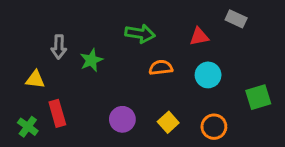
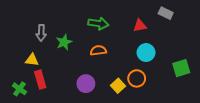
orange semicircle: (161, 68) -> (98, 50), moved
yellow triangle: (35, 79) -> (32, 60), moved
orange circle: (214, 127) -> (137, 78), moved

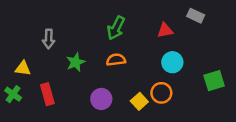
green arrow: (98, 23) -> (116, 28), turned 108
green star: (64, 42) -> (76, 62), moved
yellow triangle: (32, 60) -> (23, 68), moved
green cross: (19, 89) -> (13, 94), moved

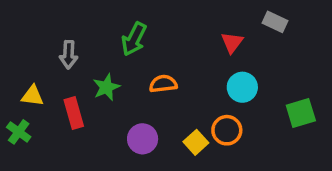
green arrow: (116, 28) -> (134, 39), moved
red triangle: (165, 30) -> (232, 42), turned -42
red rectangle: (47, 94) -> (74, 113), moved

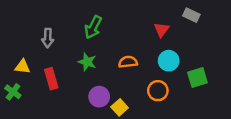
orange semicircle: (163, 84) -> (128, 62), moved
green star: (106, 87) -> (87, 62), moved, turned -30
green square: (301, 113) -> (197, 77), moved
yellow square: (196, 142) -> (120, 107), moved

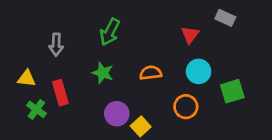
green cross: (13, 92) -> (36, 109), moved

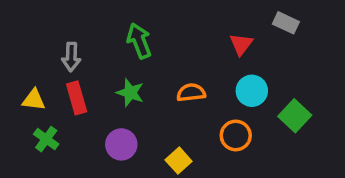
green arrow: (110, 32) -> (139, 41), turned 132
green square: (232, 91) -> (295, 116), turned -30
red rectangle: (60, 93) -> (77, 98), moved
purple circle: (117, 114) -> (121, 144), moved

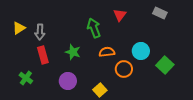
green arrow: (139, 41) -> (94, 28), moved
red triangle: (241, 44) -> (120, 15), moved
yellow triangle: (34, 100) -> (19, 28), moved, turned -40
orange circle: (236, 135) -> (124, 69), moved

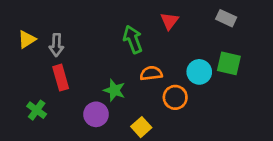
green star: (73, 52) -> (114, 90), moved
green square: (165, 65) -> (229, 63), moved, turned -30

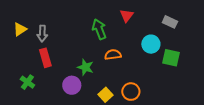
gray rectangle: (226, 18) -> (170, 22), moved
green square: (229, 63) -> (171, 58), moved
cyan circle: (199, 72) -> (151, 44), moved
orange circle: (175, 97) -> (131, 92), moved

